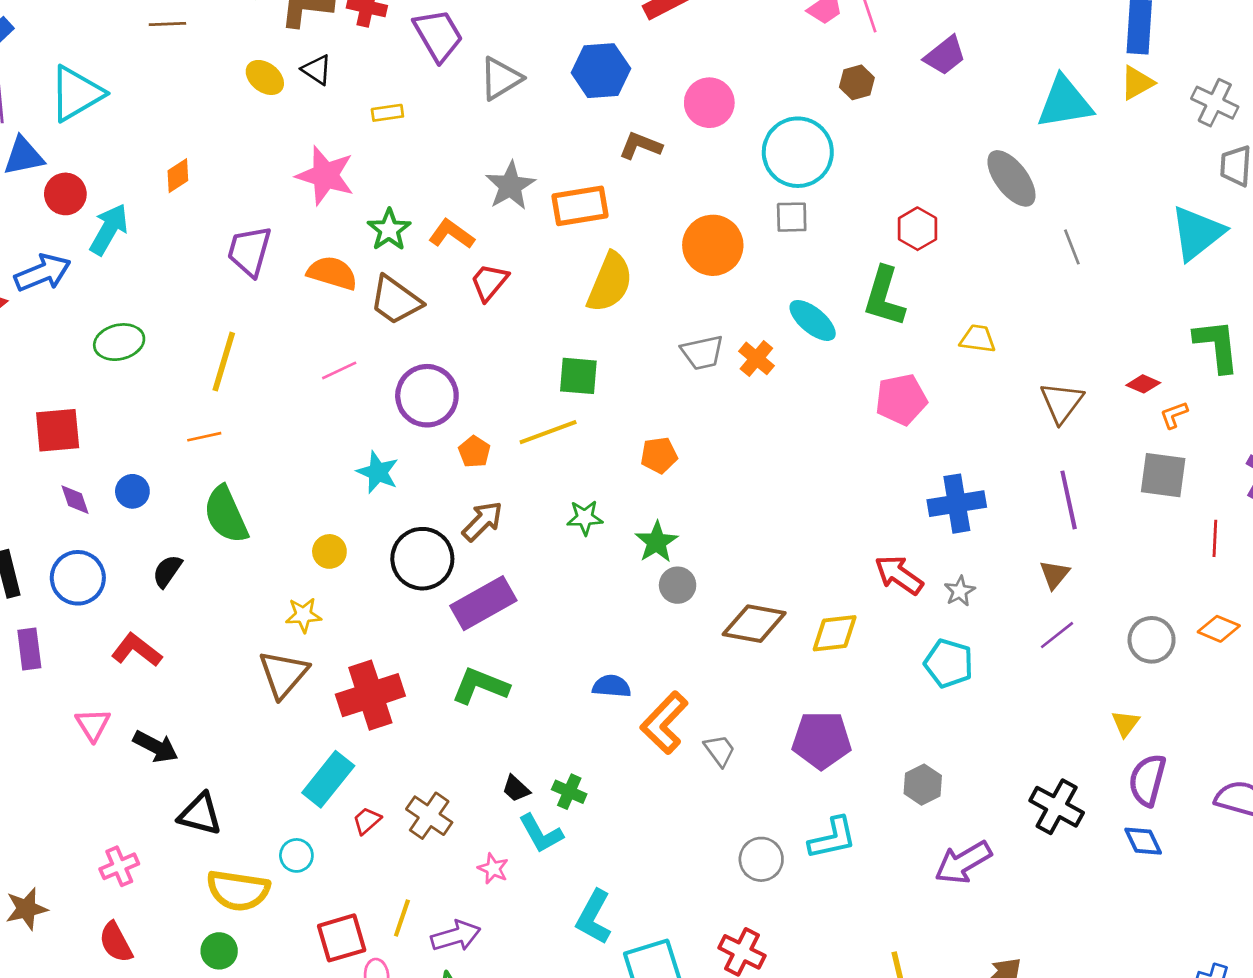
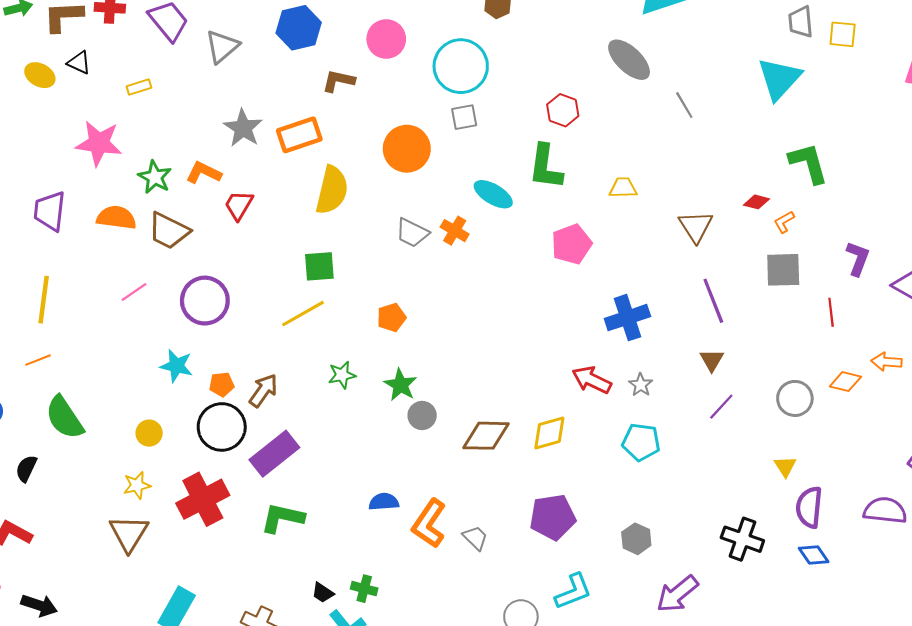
gray trapezoid: (702, 352) -> (412, 233), turned 48
orange pentagon: (474, 452) -> (222, 384), moved, turned -30
red cross: (370, 695) -> (203, 499), moved

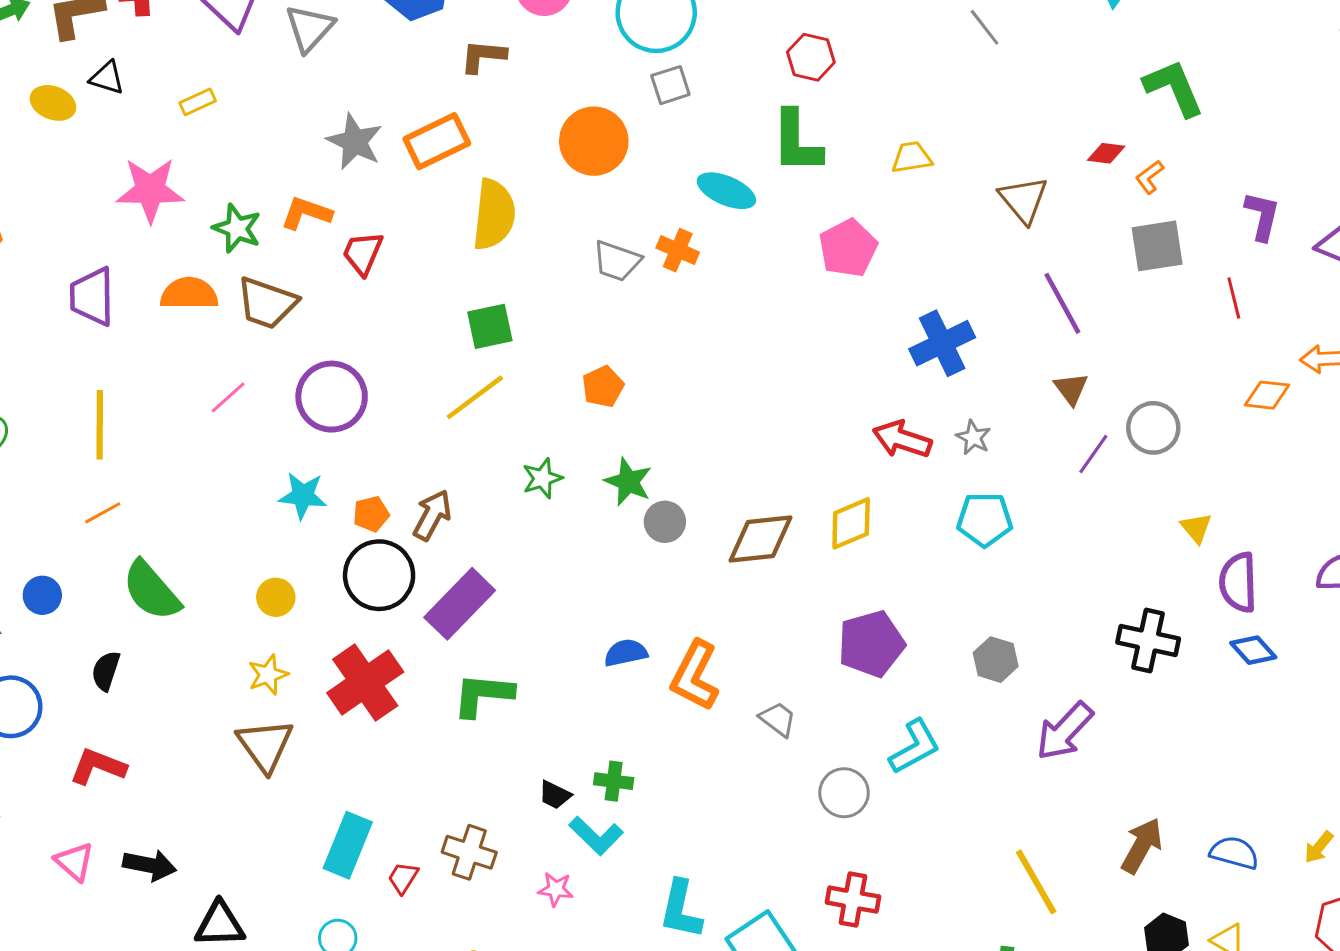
gray circle: (795, 398) -> (1153, 428), moved
gray trapezoid: (475, 538) -> (778, 719), moved

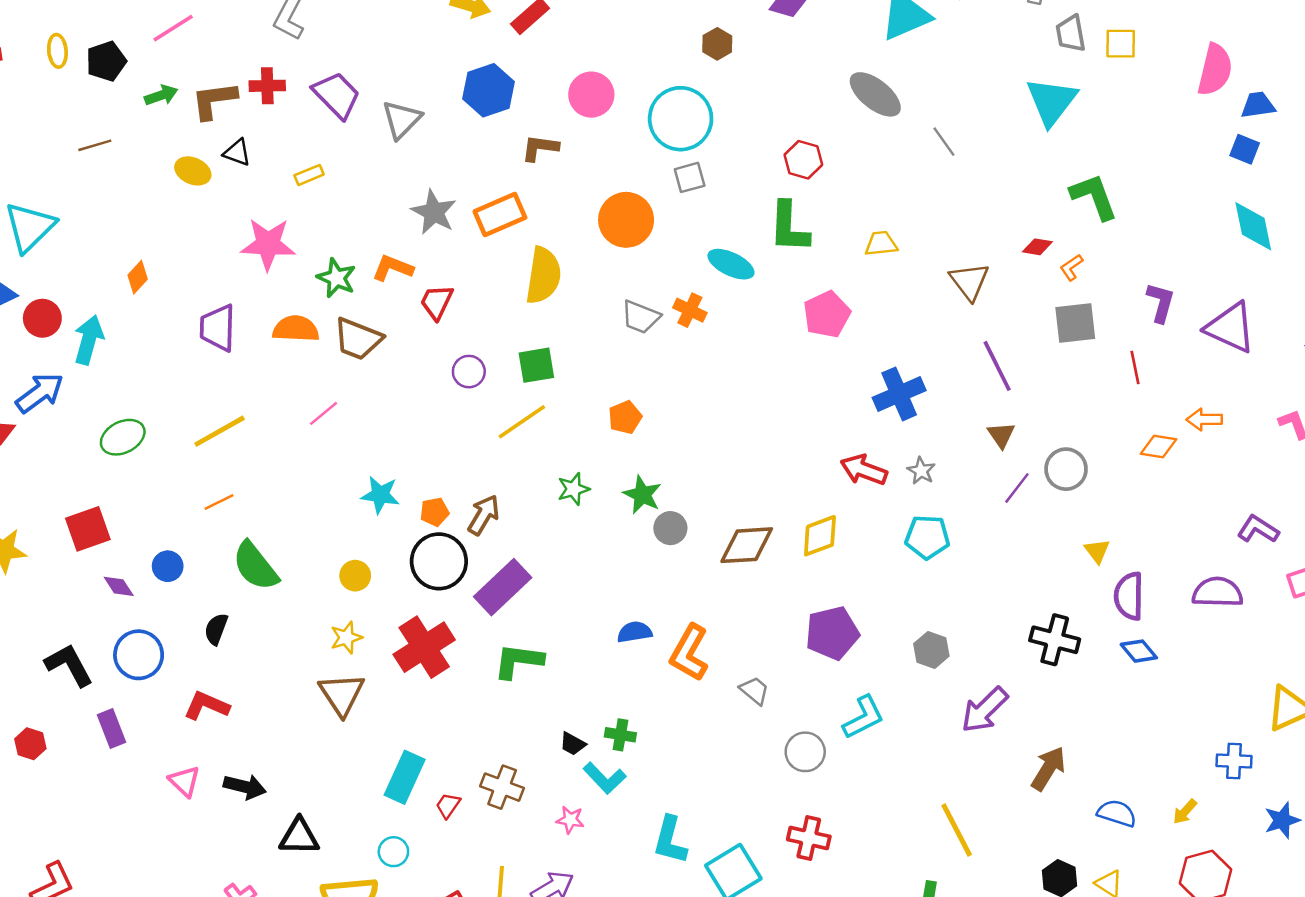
purple circle: (332, 397) -> (469, 372), moved, size x0.6
yellow line: (100, 425) -> (220, 431), turned 58
brown arrow: (1142, 846) -> (1048, 768), moved

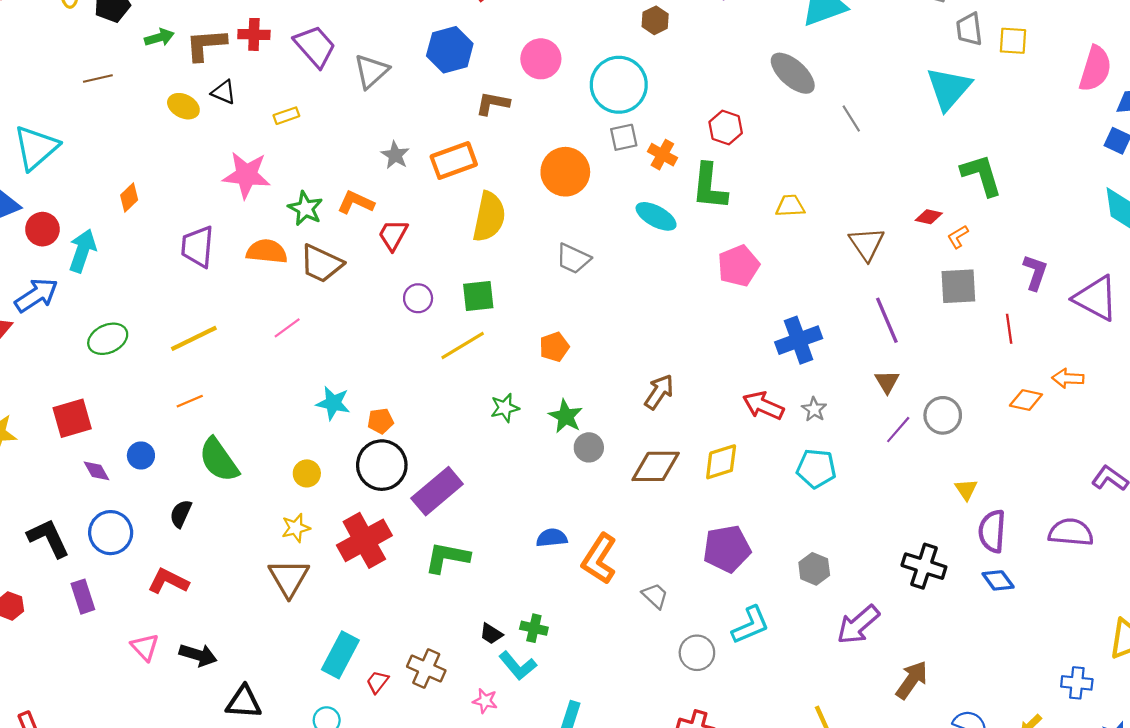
gray star: (434, 212) -> (395, 155), size x0.7
orange cross: (690, 310) -> (662, 155), moved
brown arrow: (484, 515) -> (659, 392), moved

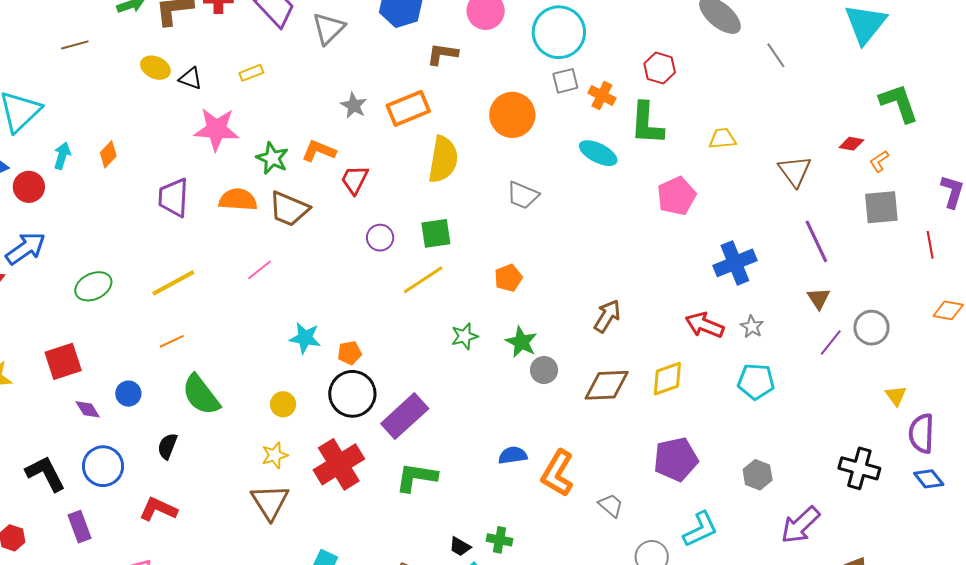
black triangle: (224, 92) -> (191, 78), moved
cyan arrow: (82, 251) -> (62, 156), moved, size x0.7

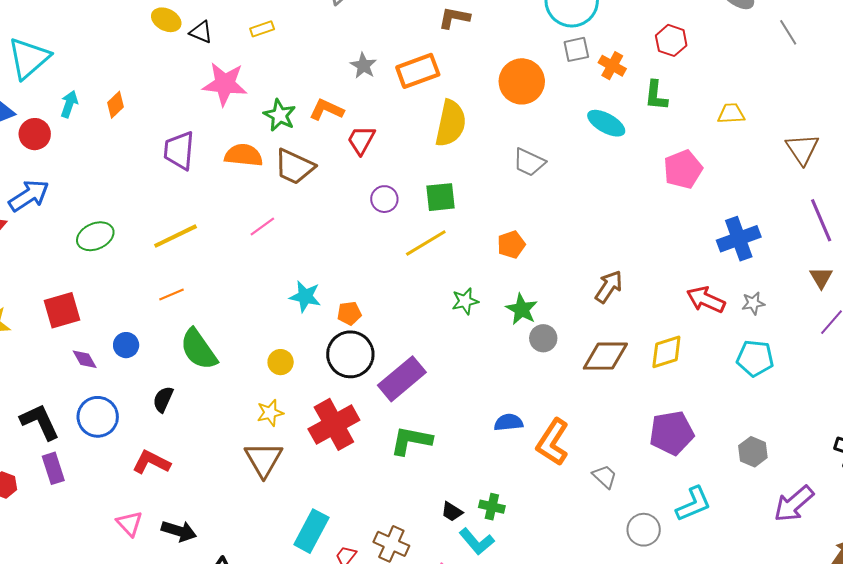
green L-shape: (647, 123) -> (656, 95), size x0.7
gray star: (752, 327) -> (753, 303), turned 30
purple rectangle: (79, 527) -> (53, 468), moved

